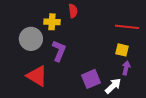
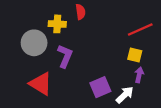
red line: (127, 27) -> (140, 30), turned -30

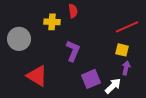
gray circle: (34, 43) -> (19, 39), moved
purple L-shape: (65, 56) -> (73, 51), moved

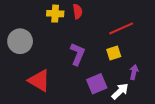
yellow cross: (52, 22) -> (55, 14), moved
red line: (127, 27) -> (121, 28), moved
yellow square: (122, 50) -> (114, 53), moved, turned -32

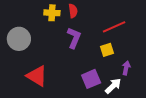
purple L-shape: (78, 54) -> (74, 38), moved

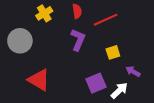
yellow cross: (52, 13) -> (44, 13), moved, turned -35
red line: (114, 27) -> (106, 20), moved
purple arrow: (126, 68) -> (133, 71), turned -72

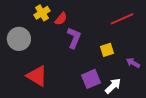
red semicircle: (77, 11) -> (61, 19), moved, turned 48
red line: (106, 20) -> (122, 19), moved
purple arrow: (133, 71) -> (133, 63), moved

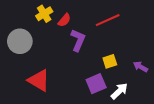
red line: (122, 19) -> (108, 20), moved
yellow square: (107, 50) -> (110, 61), moved

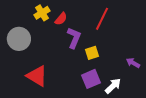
red line: (108, 20) -> (102, 19), turned -40
yellow square: (110, 61) -> (92, 53), moved

